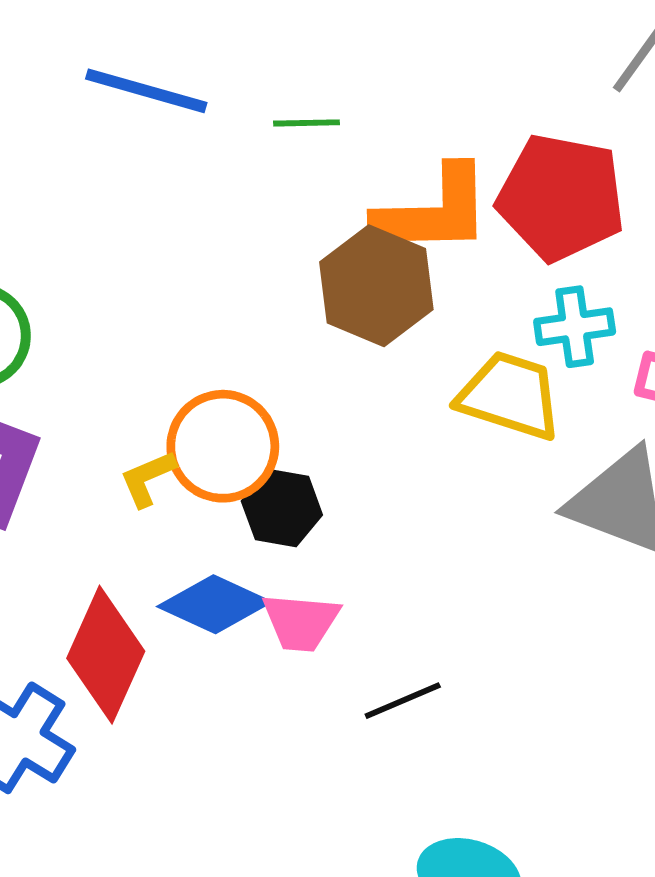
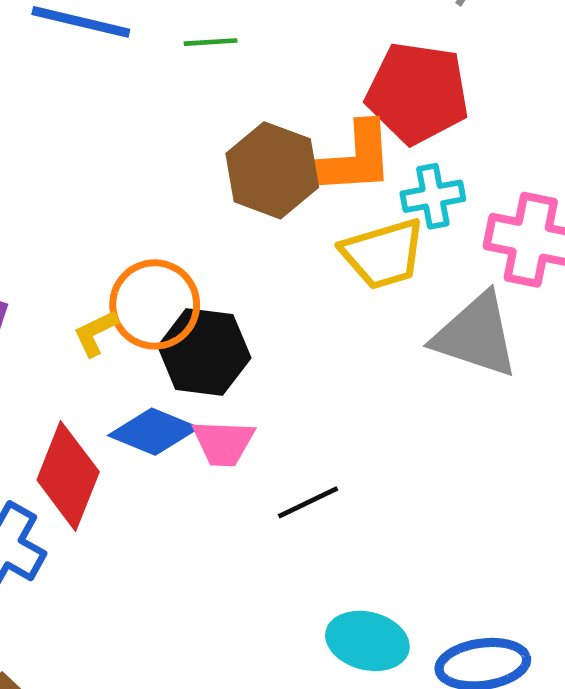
orange L-shape: (433, 211) -> (348, 160), moved
yellow trapezoid: (510, 396) -> (383, 254), turned 148
black hexagon: (282, 508) -> (204, 352), size x1.4

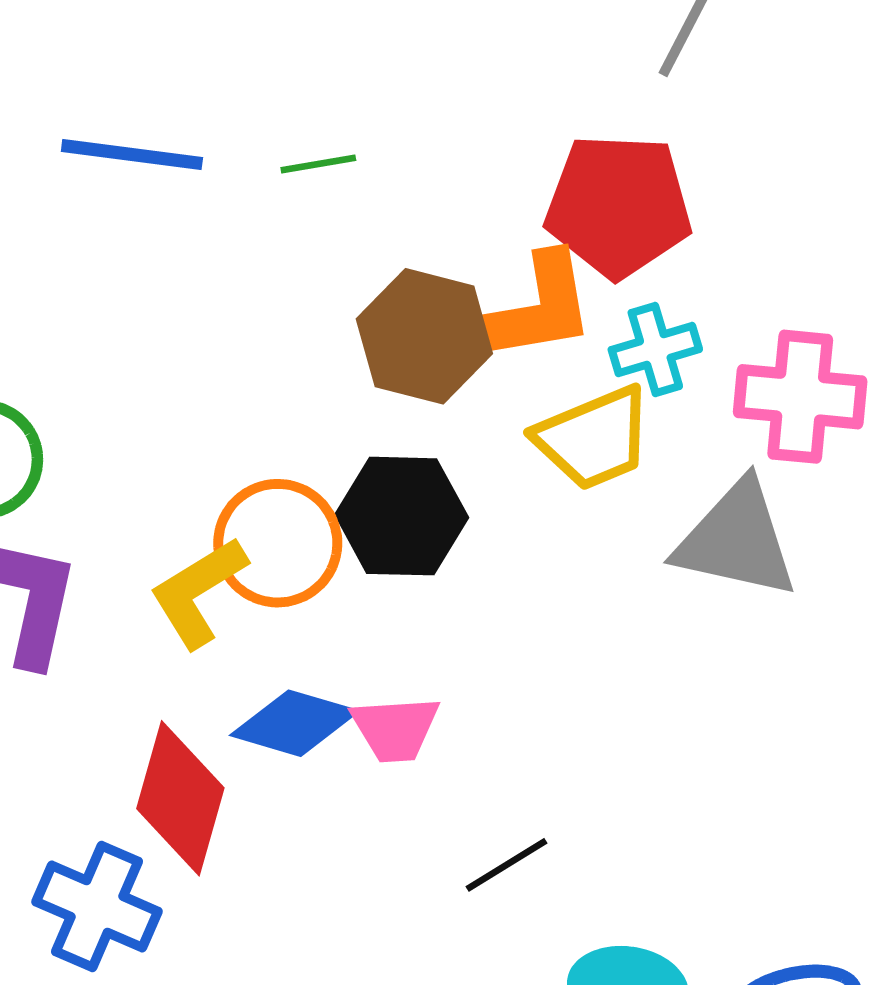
yellow L-shape: (95, 333) -> (198, 592), size x1.6
black hexagon: (204, 352) -> (402, 516), moved
black line: (308, 502) -> (507, 865), moved

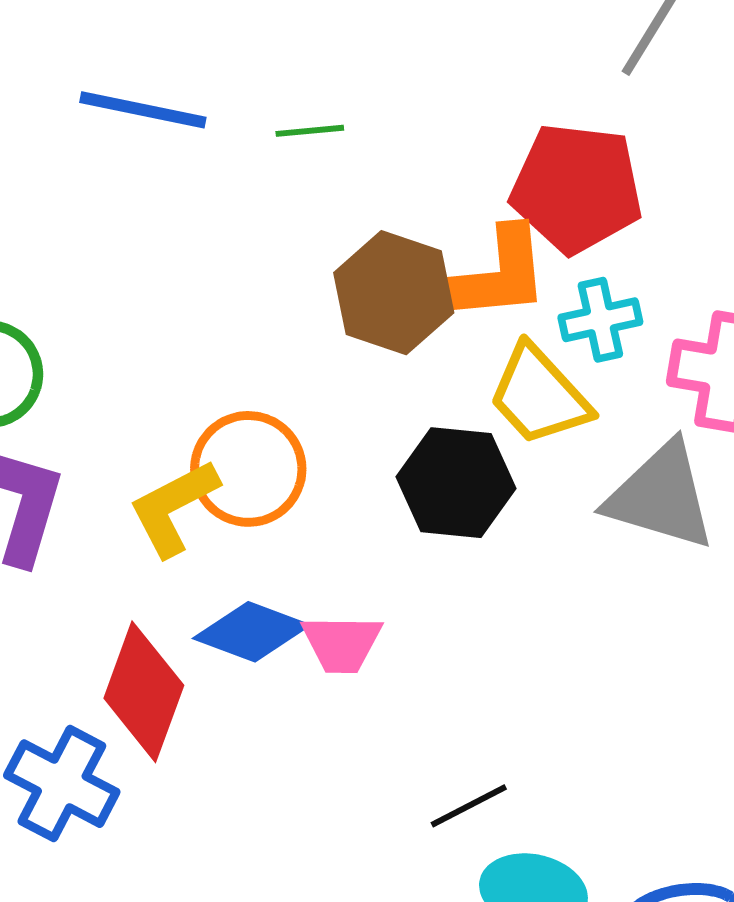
yellow trapezoid: (594, 438) -> (539, 395), turned 66
black hexagon: (402, 516) -> (456, 483), moved
black line: (507, 865) -> (469, 806), moved

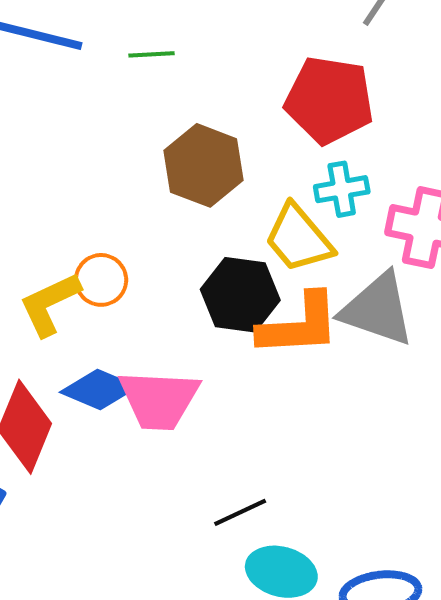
orange L-shape: (490, 277) -> (299, 325), moved
orange circle: (248, 469) -> (101, 280), size x0.7
pink trapezoid: (342, 644) -> (159, 400), size x1.5

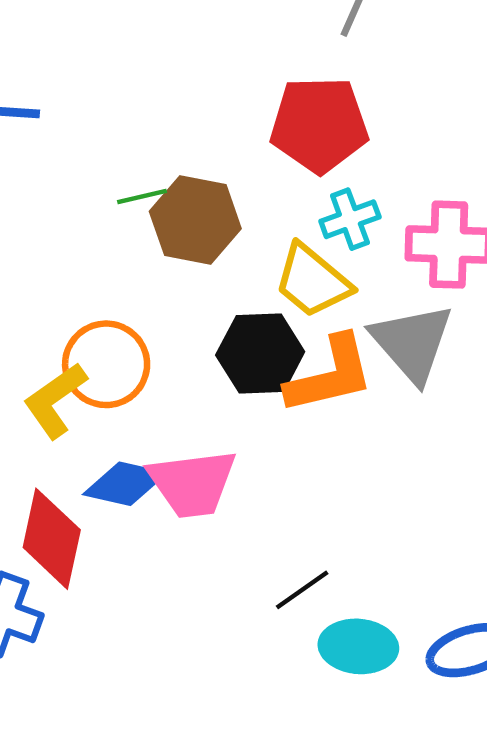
green line: (152, 54) -> (142, 197), moved
orange circle: (101, 280) -> (106, 364), size x1.5
gray triangle: (378, 309) -> (412, 343), turned 40

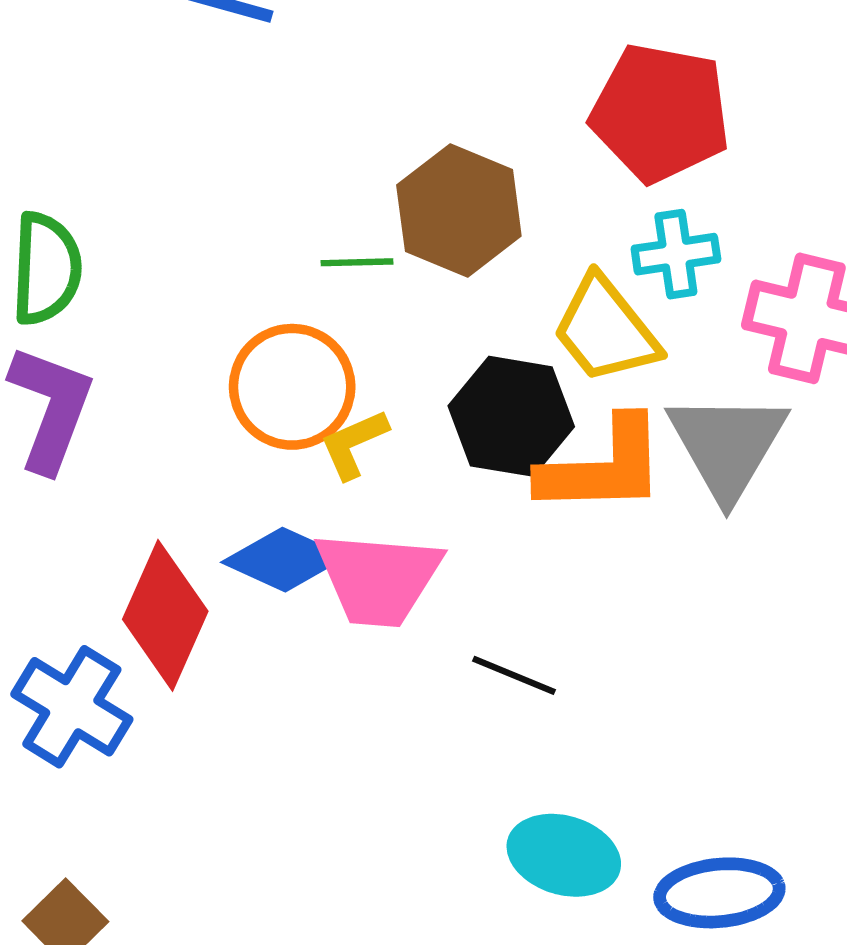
green line: (142, 197) -> (357, 262), moved
yellow L-shape: (55, 400) -> (354, 444), moved, size x0.7
black line: (302, 590) -> (514, 675), moved, turned 46

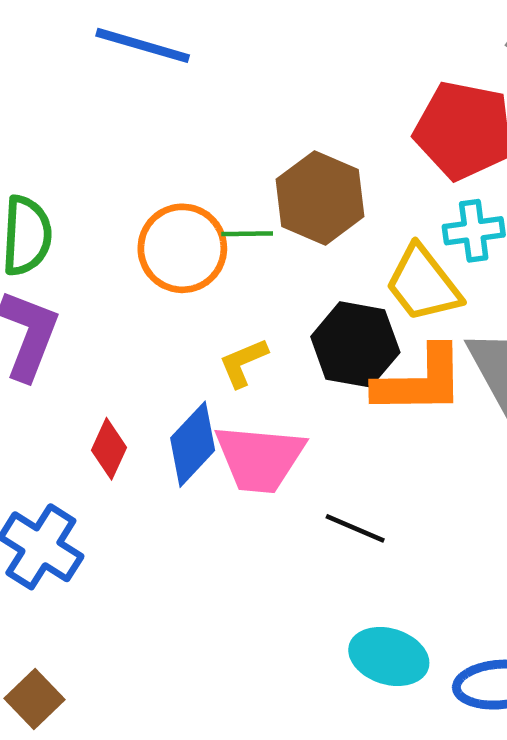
orange circle: (292, 387) -> (182, 248), moved
blue diamond: (284, 560) -> (193, 444), turned -72
red diamond: (165, 615) -> (109, 449), moved, size x0.6

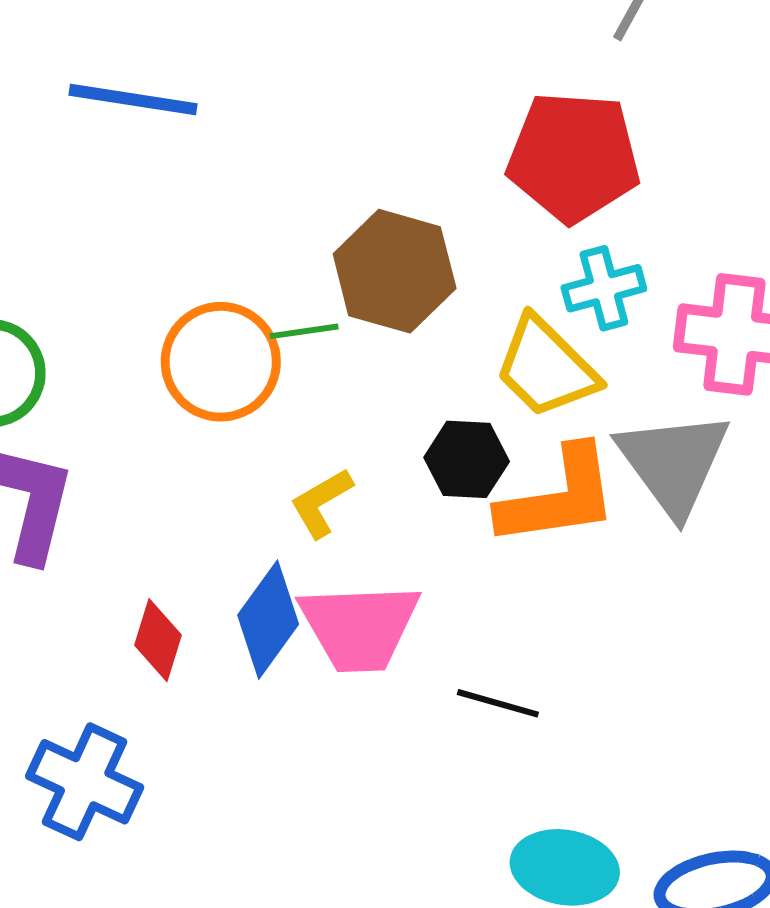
black hexagon: (355, 344) -> (467, 459), size x0.7

